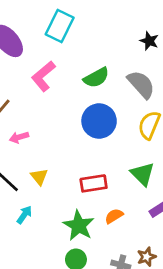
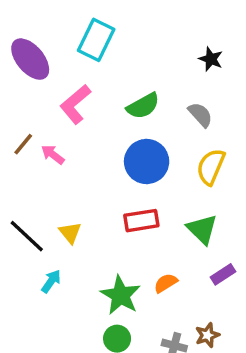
gray semicircle: (141, 84) -> (200, 115), size x0.7
pink arrow: (19, 137) -> (53, 155), moved, turned 54
red rectangle: (94, 183) -> (141, 221), moved

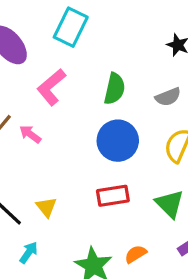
green semicircle: (143, 106) -> (115, 89), turned -48
gray semicircle: (200, 115) -> (168, 97), turned 110

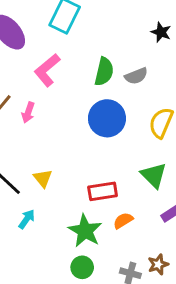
gray semicircle: (168, 97) -> (136, 76), moved
pink arrow: (30, 134) -> (28, 112), turned -108
red rectangle: (113, 196) -> (103, 191), moved

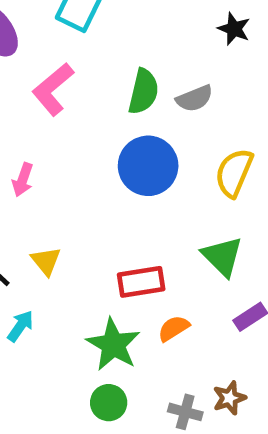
pink arrow: (28, 112) -> (23, 180), moved

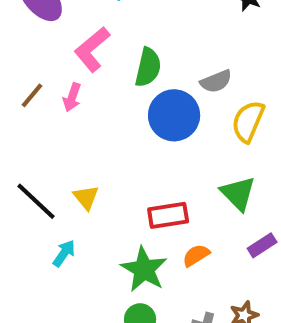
green semicircle: (143, 92) -> (148, 67), moved
gray semicircle: (195, 98) -> (216, 81), moved
pink arrow: (23, 180) -> (72, 97), moved

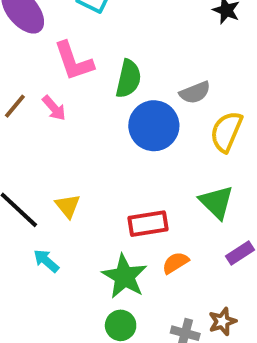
pink L-shape: (92, 49) -> (74, 61), turned -69
pink arrow: (72, 97) -> (54, 108), turned -60
cyan arrow: (64, 253) -> (46, 261), turned -84

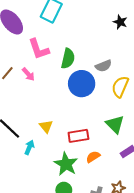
yellow triangle: (68, 206) -> (46, 126), moved
cyan arrow: (46, 261) -> (29, 147), moved, turned 72

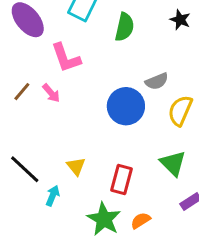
green semicircle: (68, 59) -> (124, 27), moved
red rectangle: (78, 136) -> (122, 180), turned -66
orange semicircle: (93, 157) -> (141, 221), moved

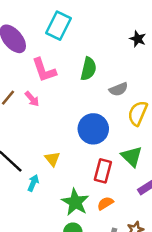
green semicircle: (124, 27) -> (88, 69), moved
blue circle: (126, 106) -> (93, 129), moved
red rectangle: (122, 180) -> (103, 171), moved

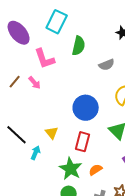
green semicircle: (88, 69) -> (79, 46), moved
gray semicircle: (118, 89) -> (107, 65), moved
red rectangle: (103, 171) -> (83, 142), moved

